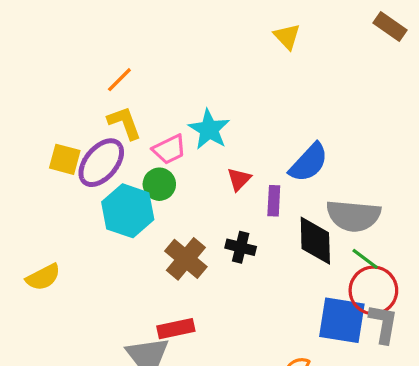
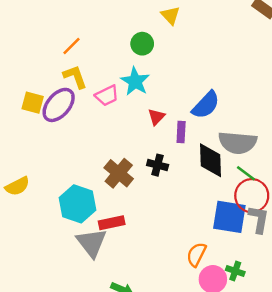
yellow triangle: (287, 37) -> (170, 15), moved
green circle: (159, 184) -> (142, 44), moved
cyan hexagon: (128, 211) -> (77, 204), moved

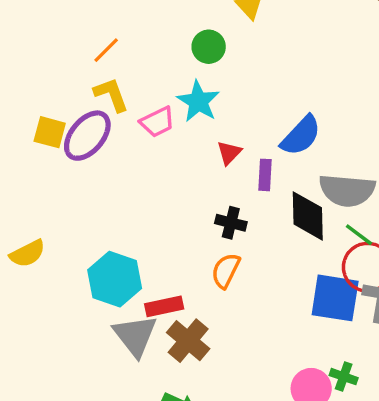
brown cross: (119, 173) -> (188, 341), moved
orange semicircle: (196, 255) -> (226, 271), moved

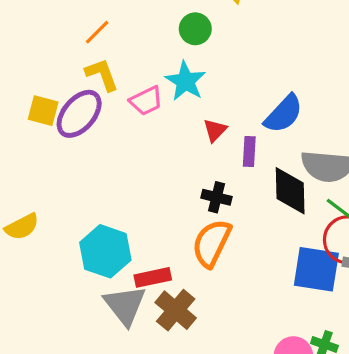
orange semicircle: (226, 271) -> (212, 243), size x1.4

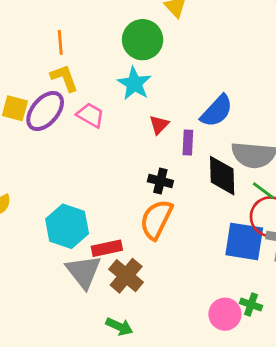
green circle: (195, 29) -> (143, 40), size x1.5
orange line: (97, 32) -> (60, 42), turned -50
pink trapezoid: (146, 101) -> (90, 115), moved, turned -124

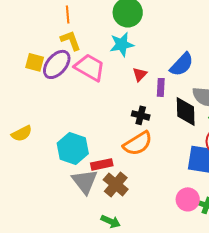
cyan star: (134, 84) -> (122, 44), turned 30
pink trapezoid: (90, 115) -> (90, 67), size x1.5
orange semicircle: (156, 219) -> (138, 143), turned -148
pink circle: (225, 314) -> (188, 199), moved

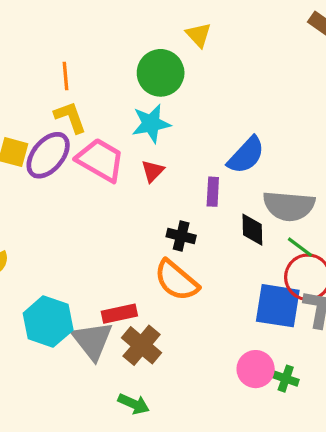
red triangle: (140, 74) -> (153, 171), moved
black diamond: (186, 111) -> (252, 230), size x0.7
orange semicircle: (138, 143) -> (176, 280), turned 72
cyan hexagon: (73, 148) -> (48, 322), moved

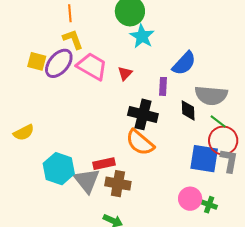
cyan star: (151, 124) -> (142, 36), moved, turned -30
black cross: (181, 236) -> (143, 114), size x1.6
brown cross: (142, 345) -> (118, 184), turned -30

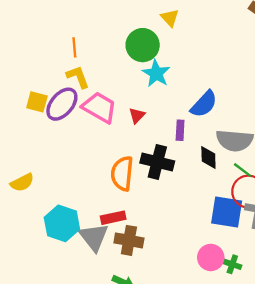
orange semicircle: (140, 143) -> (122, 173), moved, turned 56

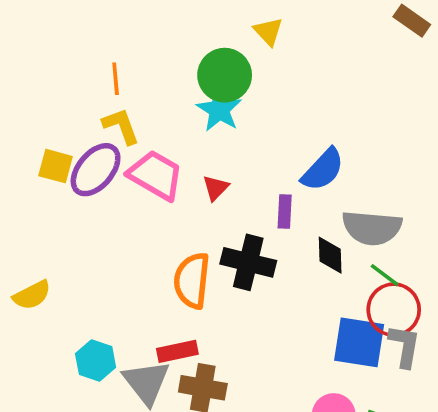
cyan star: (156, 73) -> (219, 110), moved
cyan hexagon: (62, 223) -> (96, 361), size x0.7

